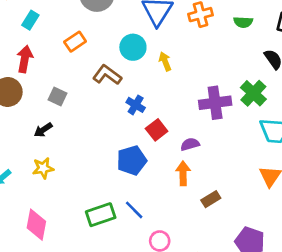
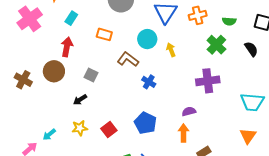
orange rectangle: (75, 42) -> (104, 34), turned 49
green cross: (253, 93) -> (216, 45), moved
red square: (157, 130) -> (109, 130), moved
blue pentagon: (132, 160) -> (145, 123), turned -30

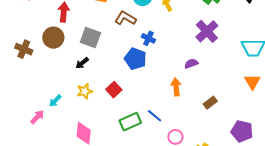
gray square: (91, 75) -> (90, 37), size x1.5
purple cross: (208, 81) -> (207, 31), turned -30
blue pentagon: (145, 123) -> (135, 59), moved
orange arrow: (183, 133) -> (176, 87), moved

